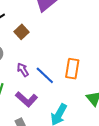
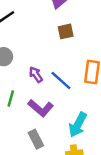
brown square: (21, 32) -> (66, 31), moved, turned 32

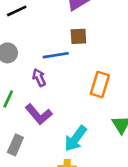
blue line: (61, 80) -> (56, 55), moved, turned -60
gray rectangle: (36, 139) -> (15, 145), moved, turned 42

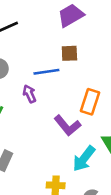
purple L-shape: (39, 114) -> (67, 125), moved
cyan arrow: (76, 139) -> (84, 159), moved

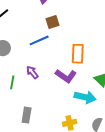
purple arrow: (29, 94) -> (32, 72), moved
cyan arrow: (84, 159) -> (85, 97), turned -100

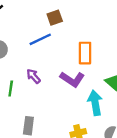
cyan arrow: (85, 97) -> (95, 103), turned -110

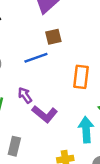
purple L-shape: (72, 79) -> (45, 114), moved

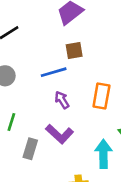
purple arrow: (25, 95) -> (62, 100), moved
gray rectangle: (14, 146) -> (30, 149), moved

